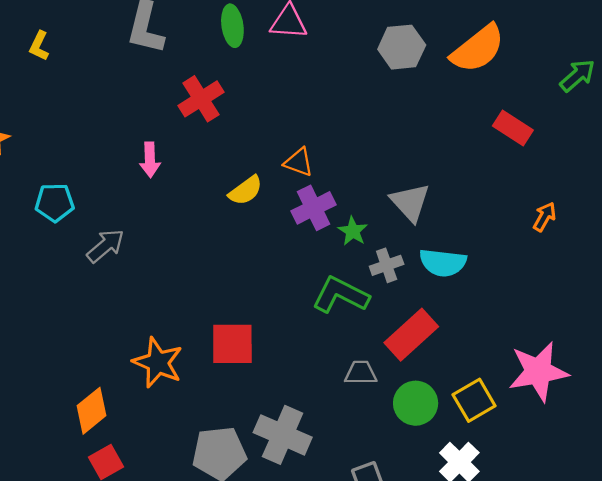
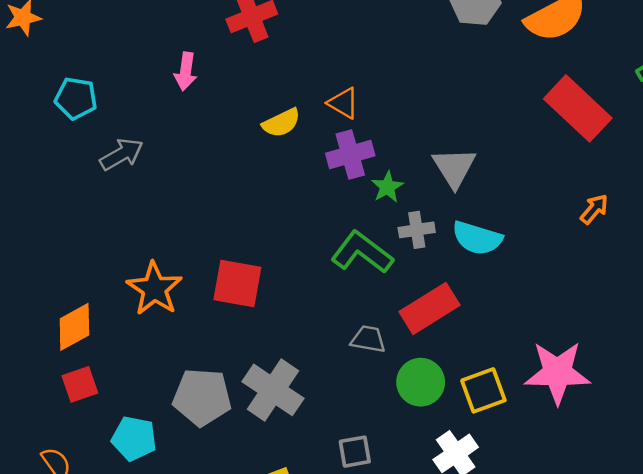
red rectangle: (513, 128) -> (578, 108), size x1.6

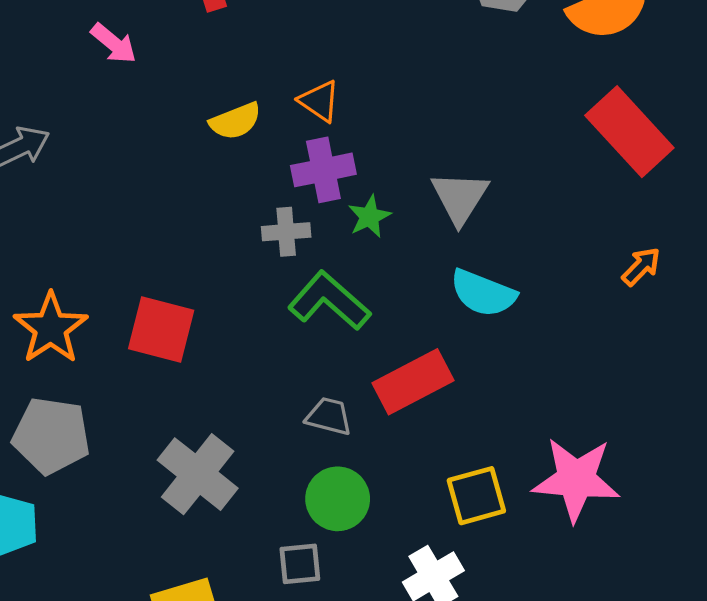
pink arrow: (186, 71) -> (114, 43), turned -63
gray cross: (417, 230) -> (286, 232), moved
green circle: (421, 382) -> (338, 499), moved
gray pentagon: (202, 397) -> (51, 436), moved

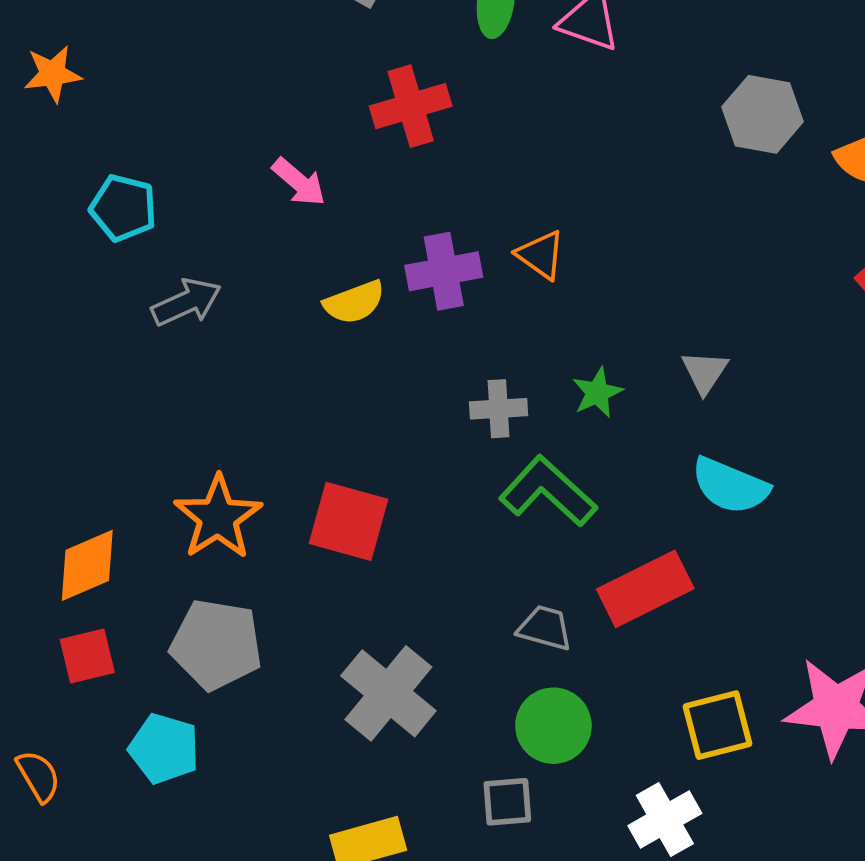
yellow semicircle: (235, 121) -> (354, 302), moved
purple cross: (323, 170) -> (444, 271), moved
gray triangle: (460, 197) -> (705, 372), size x0.7

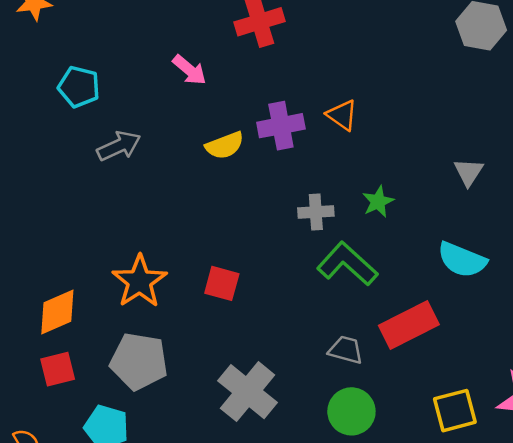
gray triangle: (705, 372) -> (469, 172), moved
red square: (349, 521) -> (222, 283), size x0.7

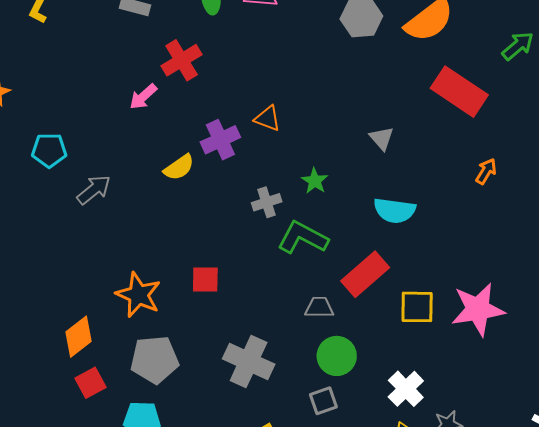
pink arrow: (189, 70) -> (143, 97), moved, turned 112
yellow square: (455, 411) -> (417, 307), moved, turned 30

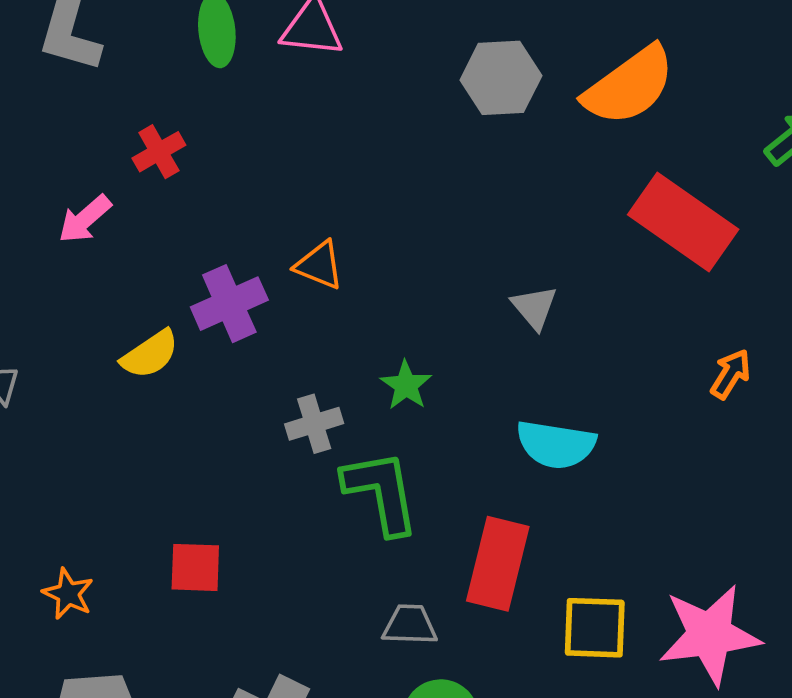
red cross: (182, 60) -> (159, 152), size x0.7
green L-shape: (303, 238) -> (381, 492), turned 51
red rectangle: (365, 274) -> (498, 564), turned -36
orange star: (138, 295) -> (68, 594), size x0.6

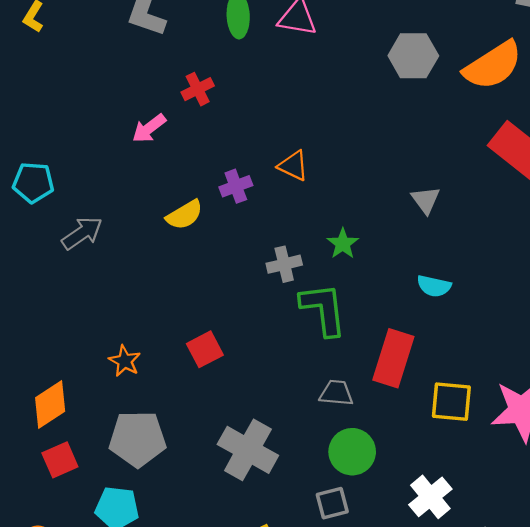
purple cross: (229, 304) -> (236, 186), size x0.7
cyan semicircle: (556, 444) -> (434, 286), size x0.7
red square: (195, 567) -> (205, 349), turned -33

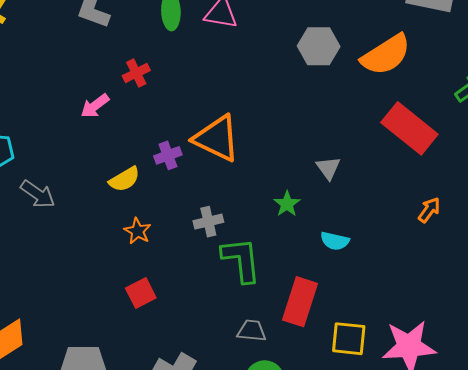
orange triangle: (293, 166) -> (217, 138), size x1.8
gray arrow: (82, 233) -> (38, 194), turned 69
green star: (343, 244) -> (287, 204), moved
orange star: (125, 361) -> (138, 231), moved

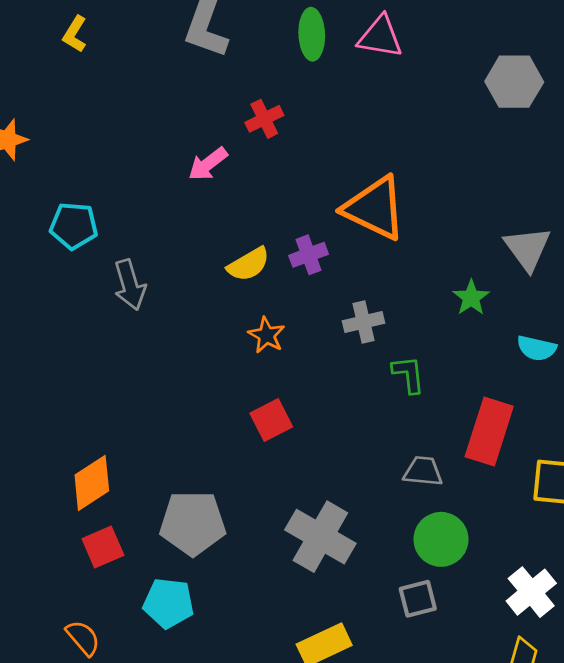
purple cross: (168, 155) -> (309, 255), moved
gray triangle: (328, 168) -> (528, 248), size x1.4
gray arrow: (38, 194) -> (130, 285), turned 39
green L-shape: (241, 260) -> (408, 374), size x0.6

